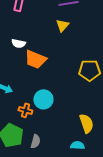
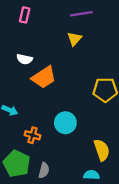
orange trapezoid: (35, 59) -> (44, 77), turned -55
cyan circle: (43, 99) -> (65, 123), moved

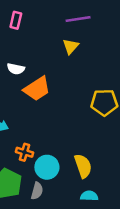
cyan circle: (65, 123) -> (47, 167), moved
yellow semicircle: (102, 150) -> (83, 166), moved

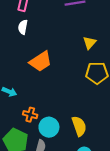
yellow triangle: (71, 46) -> (90, 43), moved
white semicircle: (16, 69) -> (23, 27), moved, turned 88

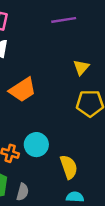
cyan circle: (49, 127) -> (36, 145), moved

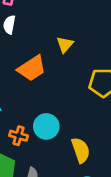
yellow triangle: (81, 67) -> (65, 45), moved

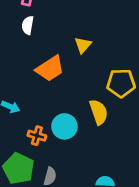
yellow semicircle: (81, 150) -> (99, 112), moved

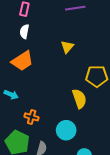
orange trapezoid: (50, 69) -> (22, 61), moved
cyan circle: (64, 126) -> (66, 130), moved

